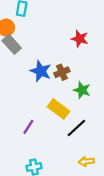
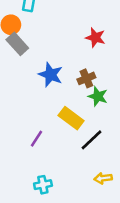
brown cross: (62, 72) -> (86, 78), moved

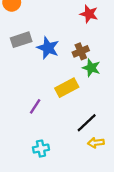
gray rectangle: (17, 44) -> (21, 40), moved, turned -66
yellow rectangle: (71, 118) -> (67, 88), turned -65
black line: (92, 140) -> (87, 123), moved

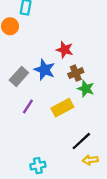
red star: (89, 14) -> (65, 50), moved
gray rectangle: (21, 40) -> (19, 76), moved, turned -30
purple line: (35, 106) -> (28, 107), moved

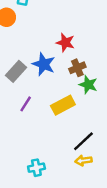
yellow arrow: (90, 160) -> (83, 160), moved

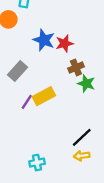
red star: (65, 43) -> (64, 43), turned -30
blue star: (44, 64) -> (44, 40), moved
yellow rectangle: (63, 105) -> (44, 96), moved

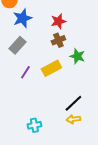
blue star: (44, 40) -> (22, 18), moved, turned 30
brown cross: (76, 67) -> (58, 40), moved
yellow rectangle: (44, 96) -> (51, 68), moved

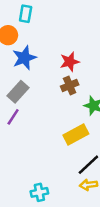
yellow rectangle: (51, 68) -> (76, 135), moved
purple line: (25, 72) -> (13, 117), moved

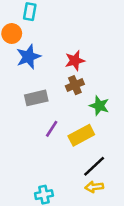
gray rectangle: (18, 92) -> (36, 98), moved, turned 35
purple line: (13, 117) -> (52, 129), moved

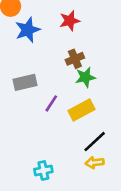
red star: (75, 61) -> (70, 21), moved
gray rectangle: (36, 98) -> (25, 82), moved
green star: (99, 106) -> (85, 77), moved, turned -30

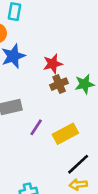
red star: (70, 21) -> (53, 64), moved
green star: (85, 77) -> (84, 84), moved

